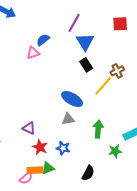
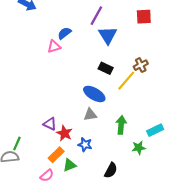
black rectangle: (86, 65) -> (106, 68), moved, turned -32
red star: (40, 147) -> (64, 133), moved
orange rectangle: (35, 170) -> (56, 155), moved, turned -42

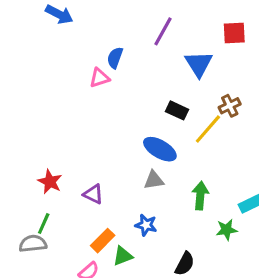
blue semicircle: (64, 33) -> (115, 58), turned -32
blue triangle: (108, 35) -> (199, 64), moved
red star: (64, 133) -> (50, 182), moved

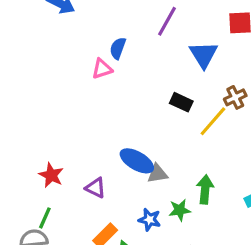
blue ellipse: (160, 149) -> (137, 161), moved
green star: (227, 230) -> (180, 210), moved

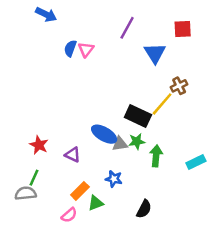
blue semicircle: (118, 48) -> (70, 48), moved
pink triangle: (102, 69) -> (86, 50), moved, turned -35
black rectangle: (181, 102) -> (138, 116), moved, size x1.5
green star: (180, 210) -> (137, 141), moved

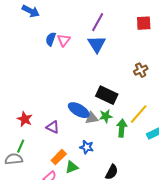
blue triangle: (155, 53) -> (97, 44), moved
yellow line: (162, 104) -> (139, 114), moved

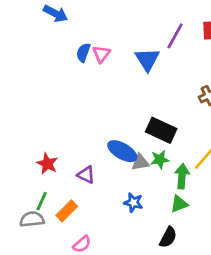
purple line: (98, 22) -> (175, 36), moved
orange rectangle: (59, 157) -> (67, 211), moved
green triangle: (72, 167) -> (179, 204), moved

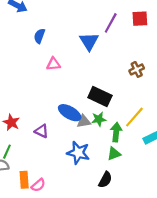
pink triangle: (101, 54) -> (53, 64), moved, turned 48
blue star: (133, 203) -> (78, 153), size x1.5
orange rectangle: (67, 211) -> (24, 180), moved, turned -49

